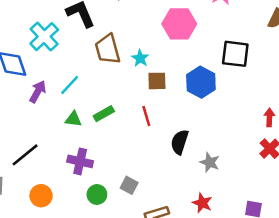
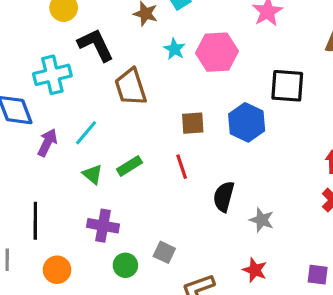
cyan cross: (44, 37) -> (52, 75), turned 32
cyan star: (140, 58) -> (174, 49), moved
green triangle: (73, 119) -> (93, 174), turned 36
black line: (25, 155) -> (35, 221), turned -48

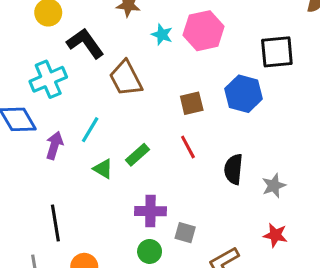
gray star: (262, 220) -> (274, 186), turned -30
purple cross: (103, 226) -> (150, 211), moved

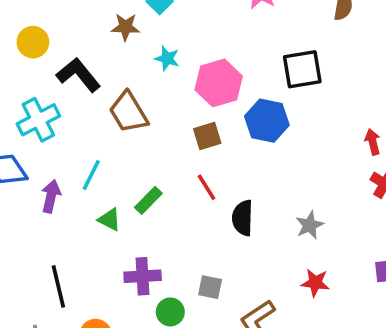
pink hexagon: (204, 31) -> (219, 83), moved
black semicircle: (233, 169) -> (243, 218), moved
purple cross: (150, 211) -> (143, 276), moved

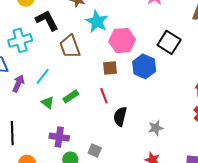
cyan star: (167, 58) -> (97, 21), size x1.6
black square: (302, 69) -> (169, 42), turned 30

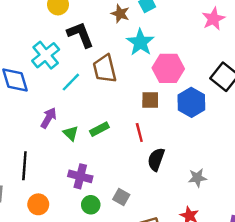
cyan cross: (20, 40) -> (46, 55), turned -30
cyan line: (43, 76) -> (71, 82), moved
purple arrow: (18, 83) -> (49, 118), moved

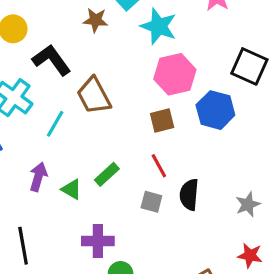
cyan star: (140, 42) -> (159, 26), moved
gray square: (121, 197) -> (151, 202), moved

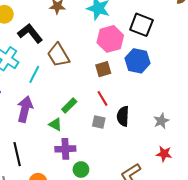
black square: (249, 66) -> (141, 25), moved
purple arrow: (38, 177) -> (25, 109), size x1.4
green triangle: (72, 189) -> (55, 124), moved

